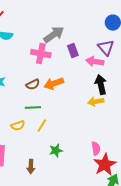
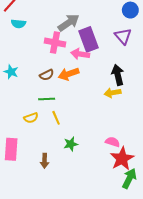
purple rectangle: (73, 51) -> (88, 39), size x1.6
pink arrow: (95, 62) -> (80, 54), moved
yellow line: (42, 126) -> (56, 118), turned -56
pink semicircle: (96, 149) -> (113, 142), turned -64

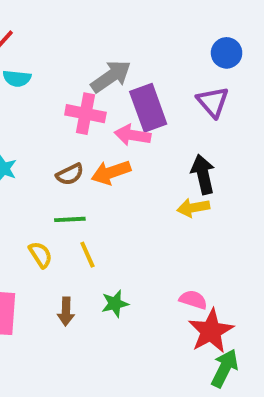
yellow semicircle: (31, 118) -> (40, 255), turned -104
brown arrow: (45, 161) -> (66, 311), moved

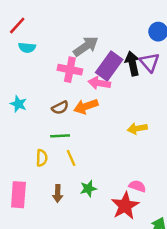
purple rectangle: (148, 108) -> (109, 66), turned 56
black arrow: (203, 174) -> (132, 63), moved
yellow semicircle: (40, 255) -> (42, 158), turned 35
red star: (211, 331) -> (125, 206), moved

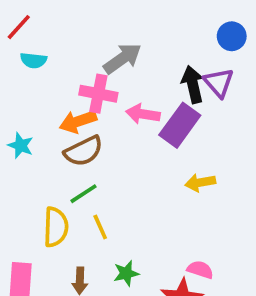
purple rectangle: (109, 66) -> (180, 125), moved
orange arrow: (86, 106) -> (78, 121), moved
brown semicircle: (60, 108) -> (84, 151), size x1.5
green line: (60, 136) -> (84, 194), turned -30
yellow semicircle: (42, 158) -> (56, 227), size x1.5

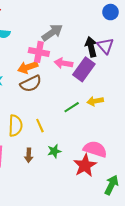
blue circle: (232, 36) -> (111, 12), moved
green line: (84, 194) -> (72, 107), moved
pink semicircle: (200, 270) -> (95, 149), size x1.6

